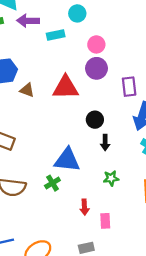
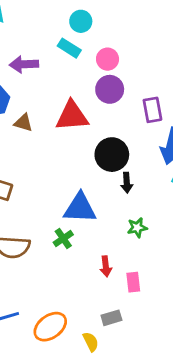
purple arrow: (28, 21) -> (24, 64), moved
cyan rectangle: (56, 35) -> (69, 48), moved, turned 48
black circle: (95, 120) -> (112, 155), size x1.5

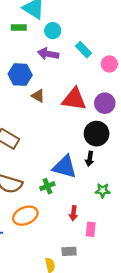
cyan circle: (81, 21) -> (53, 31), moved
purple circle: (110, 89) -> (105, 103), moved
black arrow: (127, 183) -> (90, 159), moved
orange ellipse: (50, 327) -> (25, 216), moved

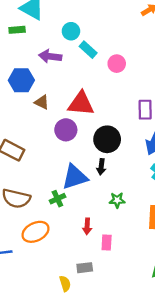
cyan circle: (53, 31) -> (71, 31), moved
purple circle: (105, 103) -> (66, 130), moved
blue triangle: (65, 167) -> (75, 177), turned -30

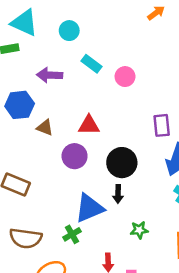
cyan circle: (71, 31) -> (69, 31), moved
red triangle: (81, 104) -> (89, 125), size x0.7

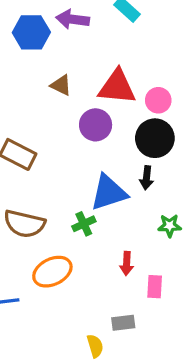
pink circle: (125, 77) -> (158, 100), moved
blue hexagon: (20, 105) -> (31, 32), moved
red triangle: (89, 125) -> (117, 87), size x1.4

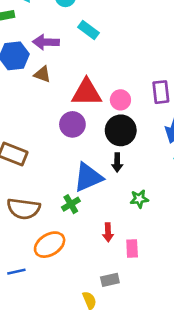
brown triangle: (61, 85) -> (42, 74), moved

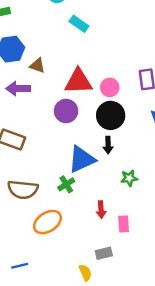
purple arrow: (46, 42) -> (18, 89), moved
blue line: (16, 272) -> (20, 266), moved

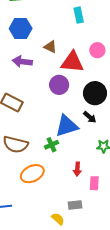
cyan rectangle: (79, 24) -> (79, 15), turned 35
brown triangle: (37, 65) -> (50, 47), moved
pink circle: (110, 87) -> (97, 50), moved
black arrow: (108, 145) -> (90, 117), turned -56
yellow semicircle: (85, 273) -> (58, 219), turned -32

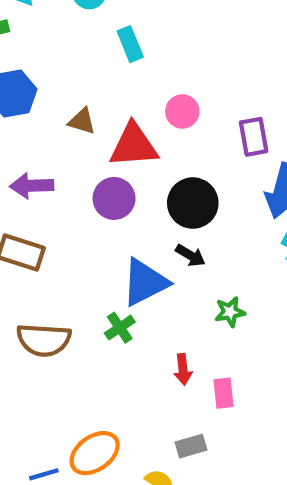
purple arrow: (22, 62) -> (32, 186), moved
orange ellipse: (32, 174) -> (95, 453), moved

